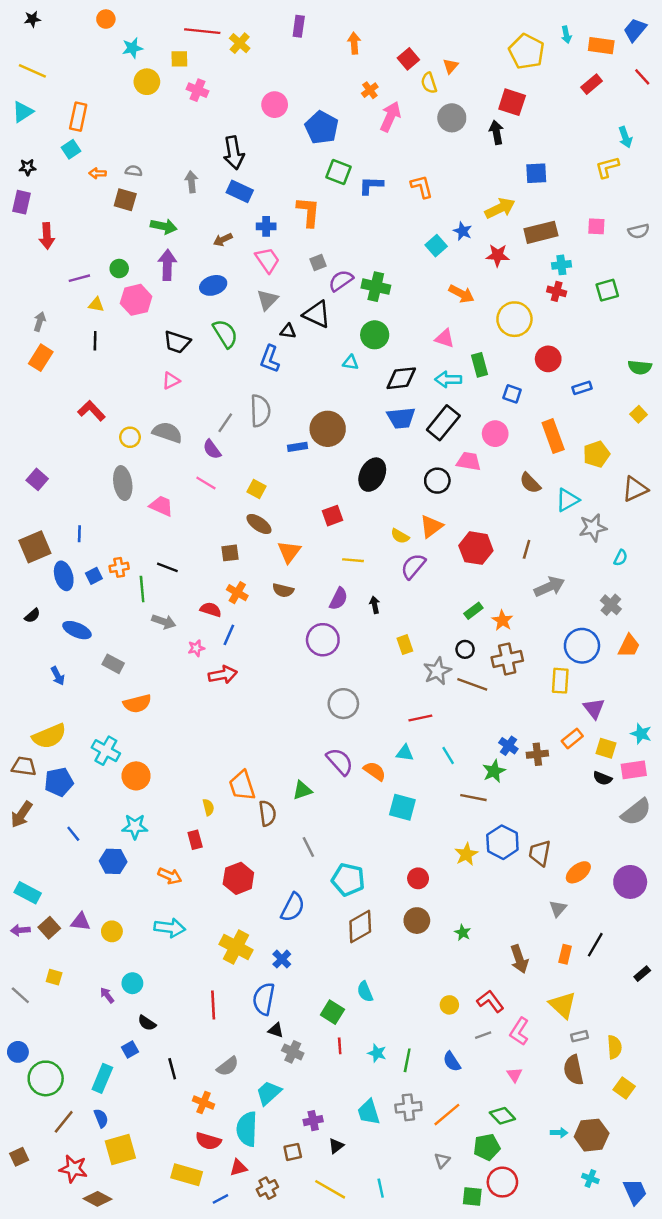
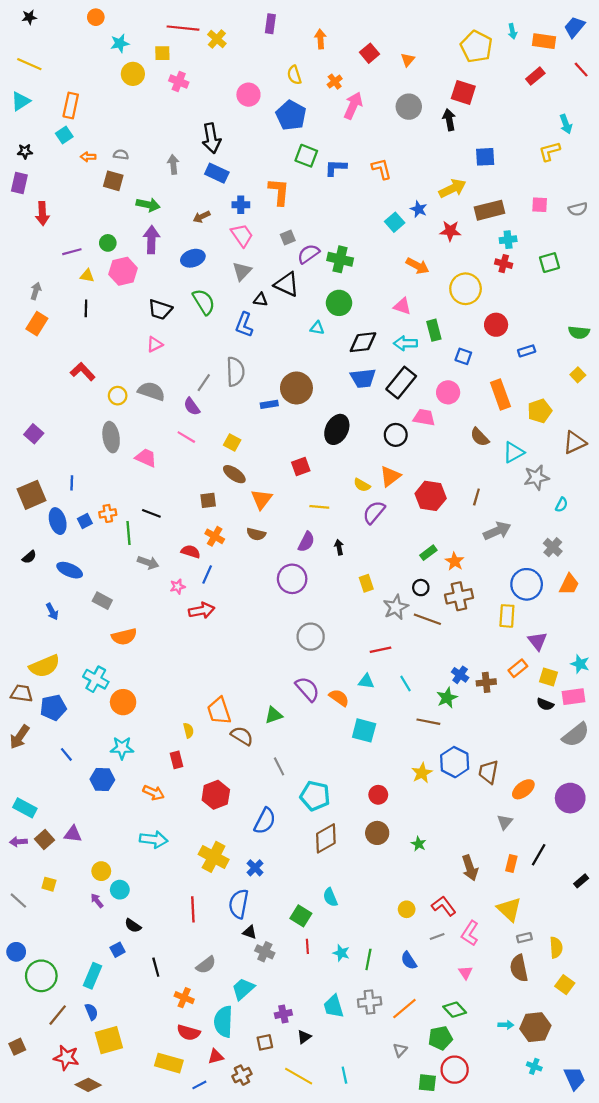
yellow semicircle: (429, 83) -> (294, 75), moved
brown semicircle: (267, 813) -> (242, 736), turned -50
yellow circle: (112, 931) -> (101, 871), moved

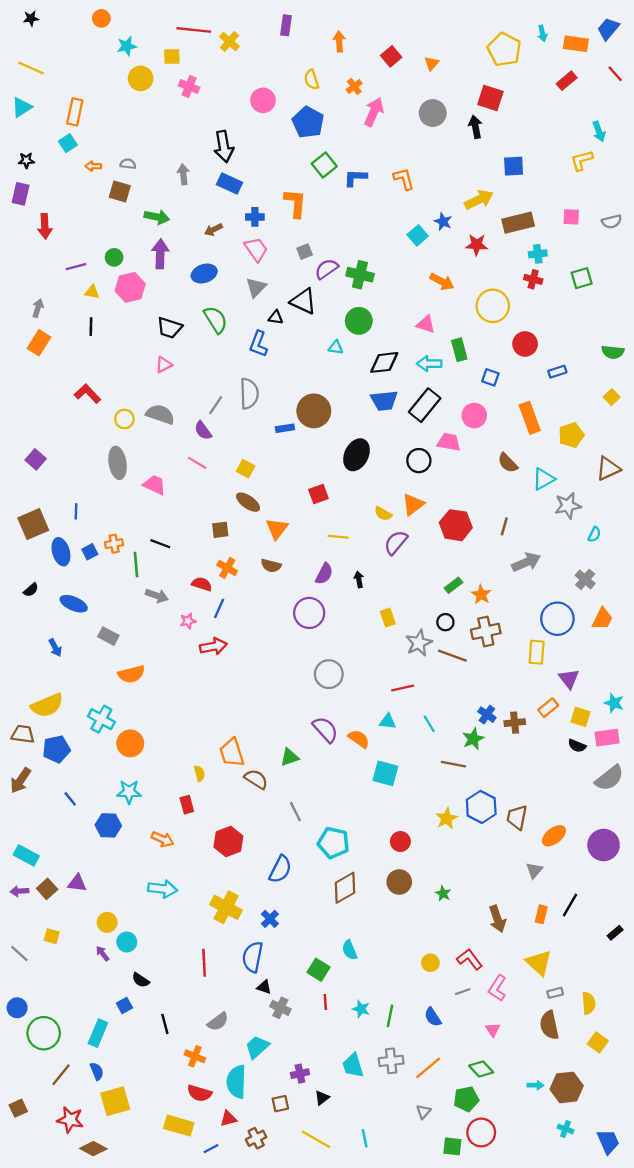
green square: (306, 156) -> (324, 165), turned 30

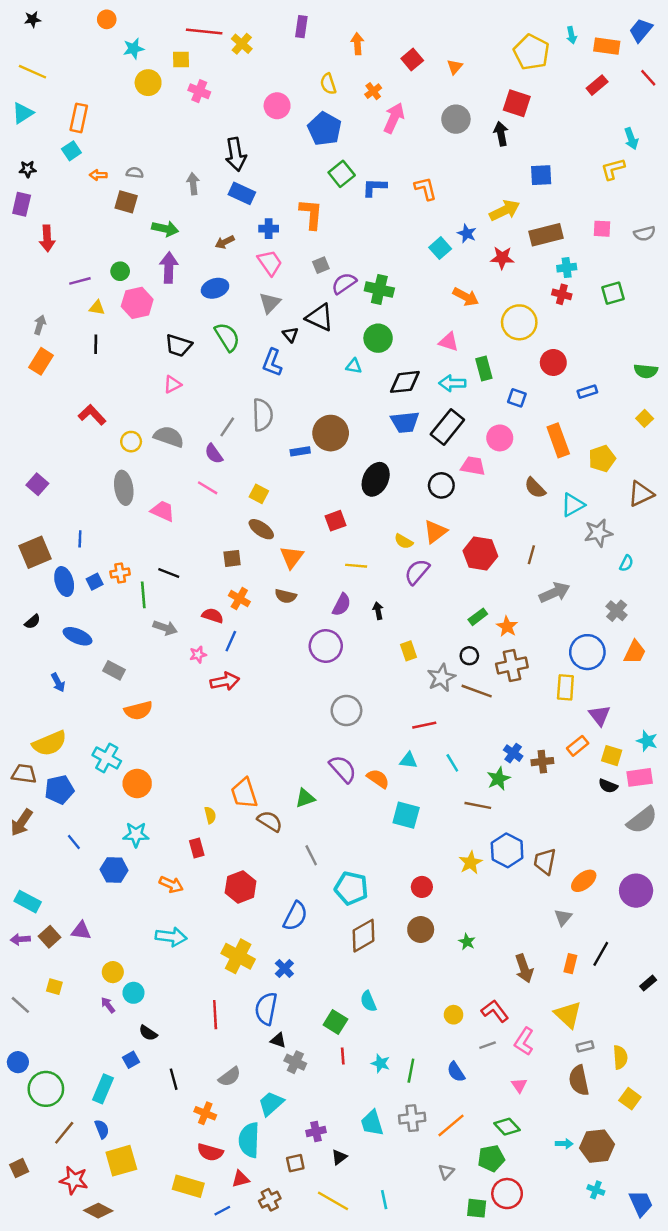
black triangle: (276, 317) -> (290, 335), turned 42

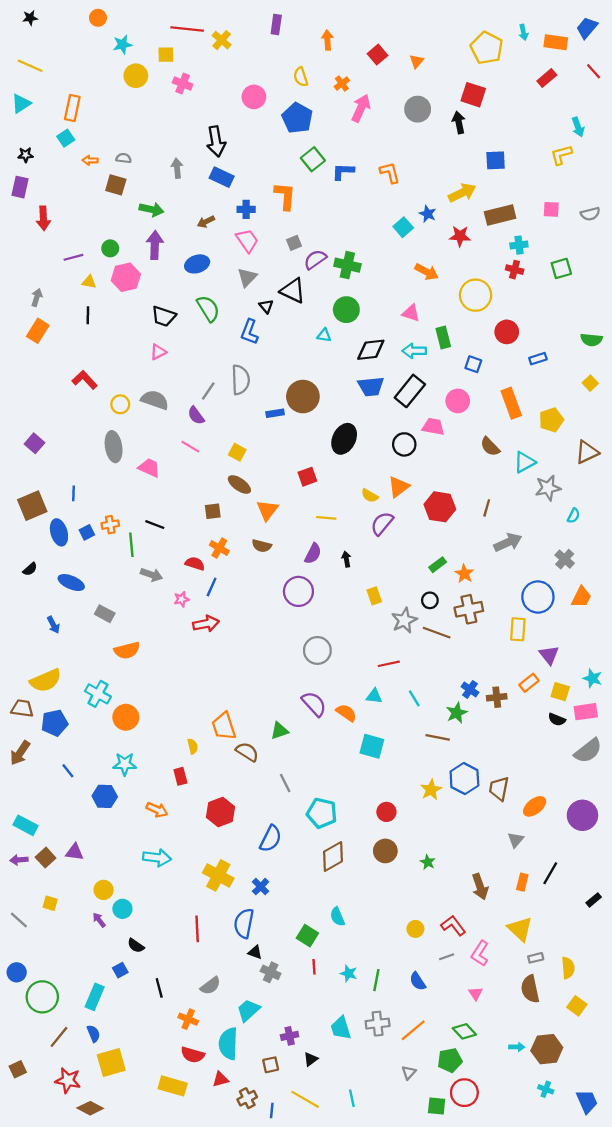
blue line: (222, 1211) -> (272, 1110), moved, turned -56

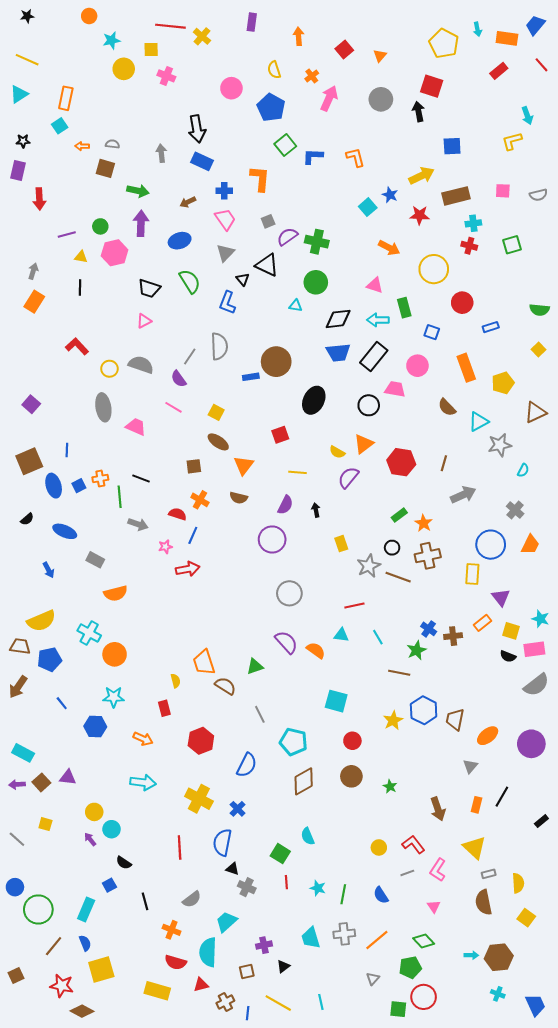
cyan square: (372, 746) -> (336, 701), moved

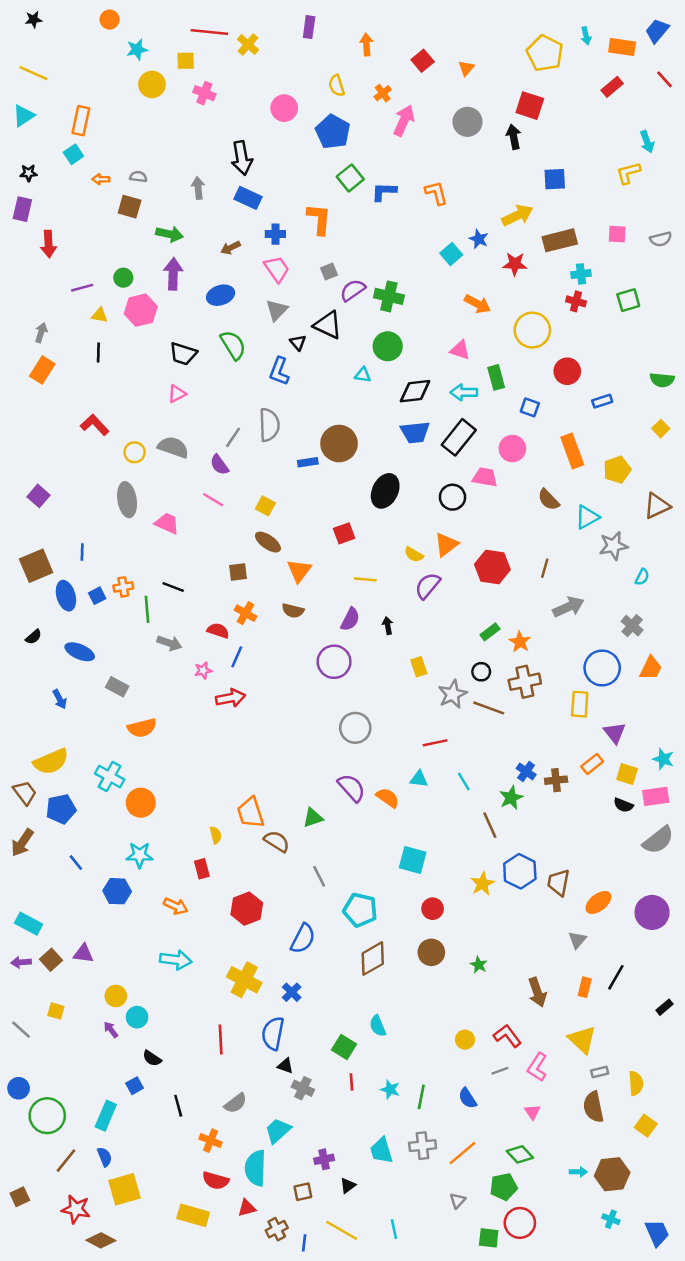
brown trapezoid: (20, 646) -> (25, 793), turned 45
brown line: (399, 673) -> (490, 825), turned 55

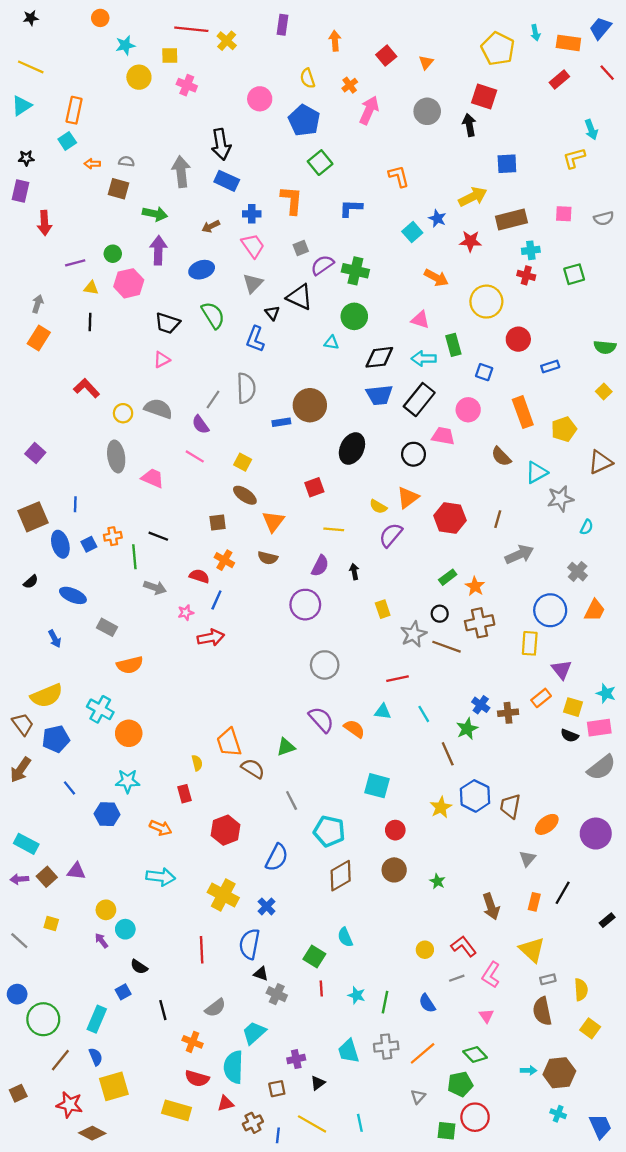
gray arrow: (198, 188) -> (181, 172), size x1.5
blue L-shape: (384, 192) -> (351, 208), moved

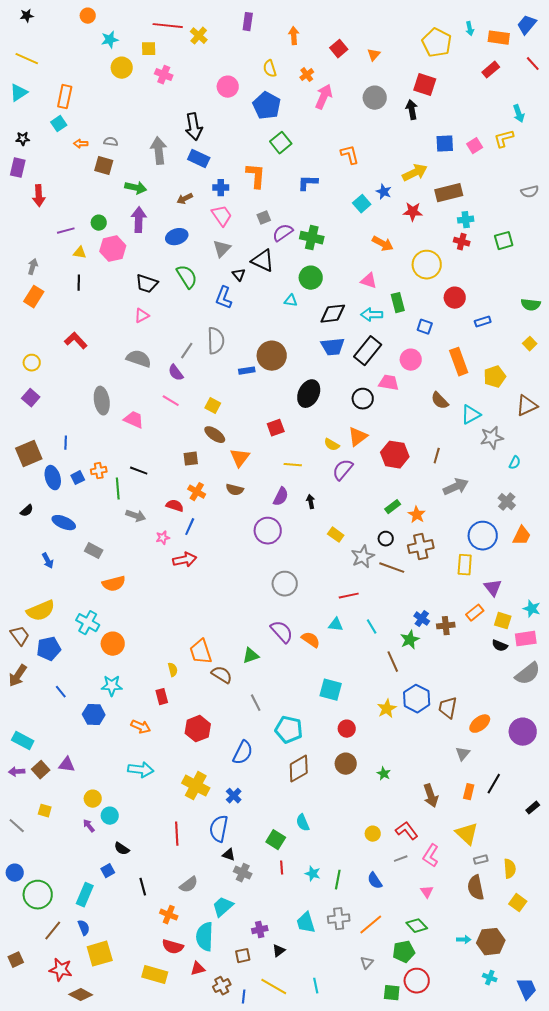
pink square: (564, 214) -> (475, 146), moved, turned -35
yellow circle: (123, 413) -> (32, 363), moved
yellow rectangle: (383, 609) -> (336, 535), turned -35

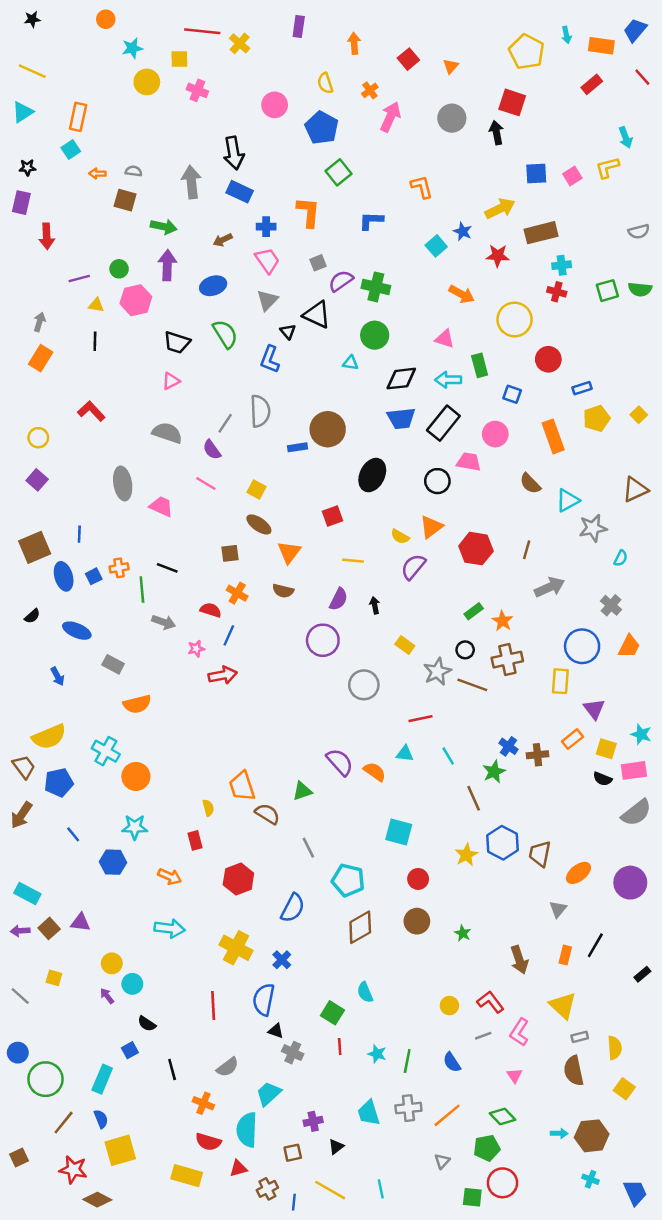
green semicircle: (531, 305) -> (640, 289), moved
yellow pentagon: (495, 377) -> (597, 418), moved
gray circle: (285, 584) -> (364, 685), moved

